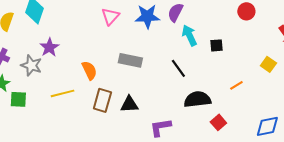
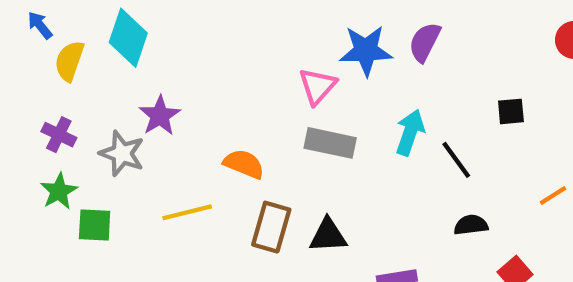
pink triangle: (110, 16) -> (317, 86), moved
cyan arrow: (189, 35) -> (410, 132), moved, turned 45
black line: (178, 68) -> (456, 160), moved
orange semicircle: (89, 70) -> (244, 164), turned -42
black semicircle: (197, 99) -> (471, 225), size x0.6

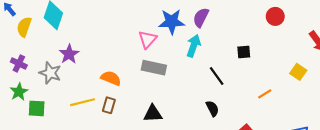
cyan arrow: (410, 132) -> (194, 46), moved
black semicircle: (471, 225) -> (212, 108), moved, turned 70
brown rectangle: (271, 227) -> (109, 105), moved, size x0.7

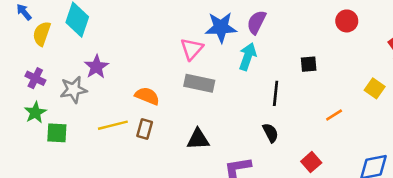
gray star: (50, 73) -> (73, 90), turned -30
black line: (217, 76) -> (276, 93), turned 42

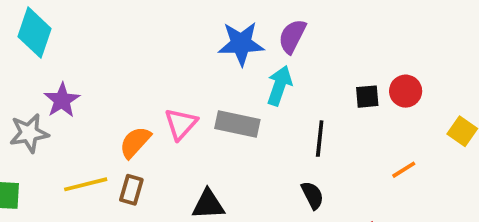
red circle: (347, 21) -> (406, 91), moved
pink triangle: (192, 49) -> (181, 124), moved
gray rectangle: (199, 83) -> (237, 124), moved
orange semicircle: (147, 96) -> (135, 142), turned -70

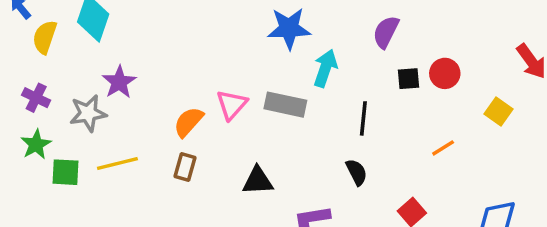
purple semicircle: (292, 36) -> (386, 32), moved
yellow line: (86, 184) -> (117, 163), moved

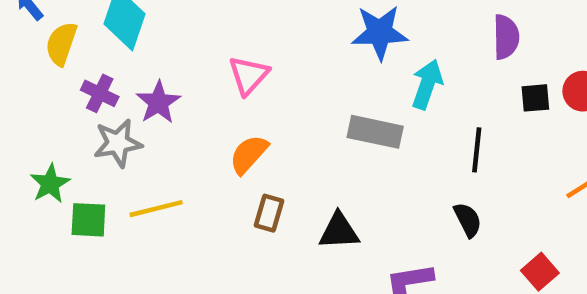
purple semicircle: (386, 32) -> (506, 37), turned 152
purple cross: (36, 98) -> (100, 93), moved
pink triangle: (232, 105) -> (249, 75), moved
brown rectangle: (185, 167) -> (269, 213), moved

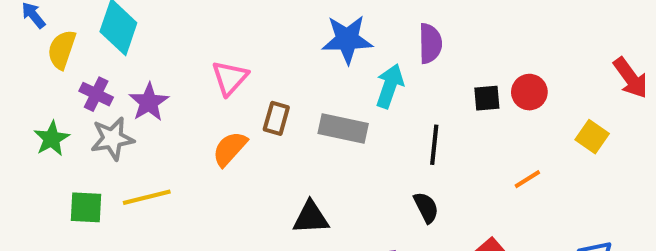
purple semicircle: (506, 37) -> (430, 43), moved
green star: (50, 184) -> (52, 139), moved
brown rectangle: (269, 213) -> (276, 118), moved

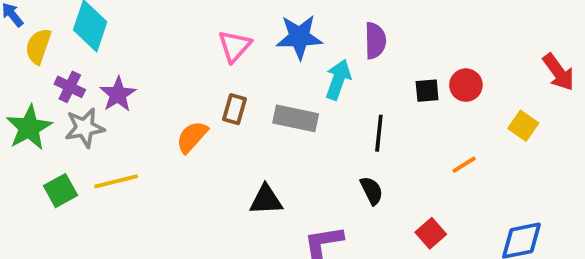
pink triangle: (230, 78) -> (235, 46), moved
green star: (52, 139) -> (29, 128), size x1.4
green square: (86, 207) -> (61, 191), turned -32

